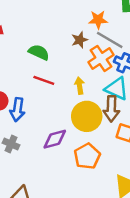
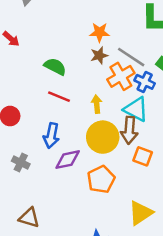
orange star: (98, 20) -> (100, 32), moved
blue arrow: (17, 110) -> (51, 136), moved

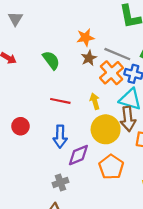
green semicircle: (55, 66) -> (51, 60), moved, turned 36
gray cross: (21, 163) -> (60, 182), moved, turned -35

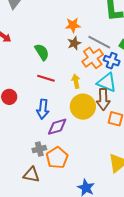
green semicircle: (51, 60) -> (42, 52), moved
orange pentagon: (111, 167) -> (57, 158), moved

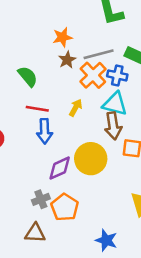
gray line: (99, 42) -> (99, 54), turned -35
yellow arrow: (76, 81) -> (76, 108), turned 48
yellow circle: (83, 107) -> (91, 159), moved
blue arrow: (43, 109) -> (45, 131), moved

